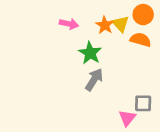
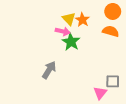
pink arrow: (69, 24) -> (63, 31), moved
yellow triangle: (121, 24) -> (69, 19), moved
gray arrow: (94, 79) -> (49, 70), moved

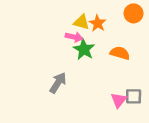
yellow triangle: (69, 19) -> (81, 22), turned -32
orange semicircle: (111, 31) -> (120, 53), moved
pink triangle: (100, 93) -> (119, 100), moved

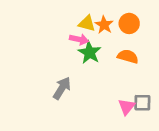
orange circle: (134, 13) -> (129, 23), moved

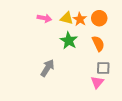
pink arrow: (79, 39) -> (44, 18), moved
orange semicircle: (128, 56) -> (98, 44), turned 49
gray square: (142, 103) -> (103, 68), moved

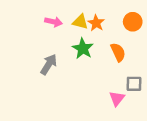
orange circle: (99, 18) -> (133, 22), moved
gray arrow: (47, 68) -> (49, 64), moved
gray square: (103, 68) -> (134, 84), moved

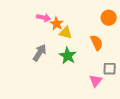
yellow triangle: (80, 22) -> (66, 33), moved
orange star: (96, 23) -> (57, 24), moved
green star: (83, 49) -> (68, 56), moved

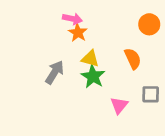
pink arrow: (44, 18) -> (72, 19), moved
yellow triangle: (66, 33) -> (90, 59), moved
pink triangle: (96, 81) -> (119, 105), moved

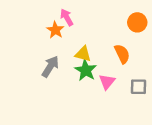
pink arrow: (72, 19) -> (67, 17), turned -132
orange star: (78, 33) -> (55, 30), moved
pink triangle: (119, 105) -> (107, 82), moved

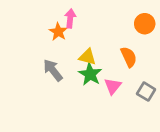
pink arrow: (67, 17) -> (70, 18), turned 36
gray arrow: (50, 67) -> (53, 70), turned -70
gray square: (139, 87) -> (146, 92), turned 30

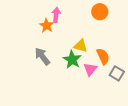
orange circle: (145, 24) -> (100, 12), moved
yellow triangle: (87, 57) -> (81, 46), moved
orange semicircle: (129, 57) -> (103, 56), moved

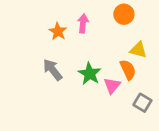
pink arrow: (56, 15) -> (83, 23), moved
yellow triangle: (81, 46) -> (138, 50), moved
gray square: (117, 73) -> (142, 103), moved

